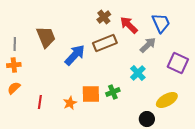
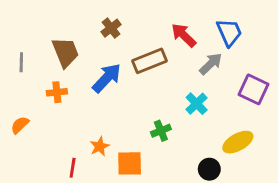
brown cross: (104, 17) -> (111, 28), moved
orange cross: (14, 65) -> (57, 92), moved
orange square: (91, 94) -> (130, 163), moved
red line: (40, 102) -> (73, 168), moved

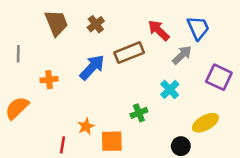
brown trapezoid: (65, 52) -> (56, 23), moved
orange semicircle: (20, 125) -> (17, 108), size x1.5

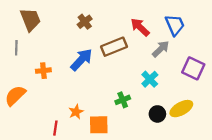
brown trapezoid: (56, 23) -> (30, 20), moved
black circle: (181, 146) -> (157, 114), moved

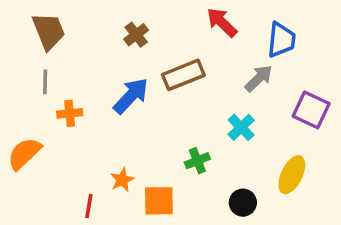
blue trapezoid: (175, 25) -> (281, 40), turned 30
red arrow: (140, 27) -> (222, 22), moved
gray line: (16, 48) -> (45, 82), moved
yellow ellipse: (181, 109) -> (292, 175), turned -35
black circle: (157, 114) -> (243, 203), moved

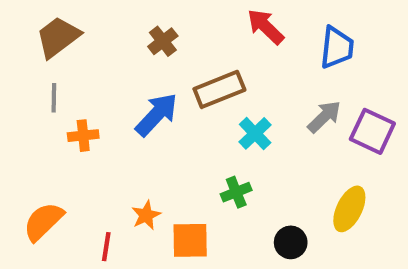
brown trapezoid: (49, 31) -> (58, 37), turned -105
gray arrow: (259, 78) -> (324, 117), moved
cyan cross: (241, 127) -> (255, 133), moved
orange semicircle: (24, 154) -> (43, 221), moved

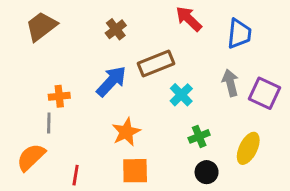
gray line: (54, 98) -> (49, 123), moved
gray arrow: (324, 117) -> (230, 83), turned -60
green cross: (236, 192) -> (199, 136), moved
orange star: (146, 215) -> (126, 132), moved, size x1.4

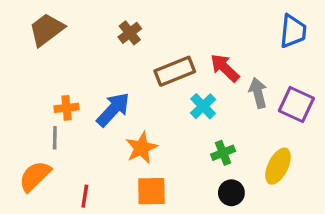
red arrow: (189, 19) -> (225, 68), moved
blue trapezoid: (239, 34) -> (293, 31), moved
blue arrow: (111, 81) -> (113, 109), moved

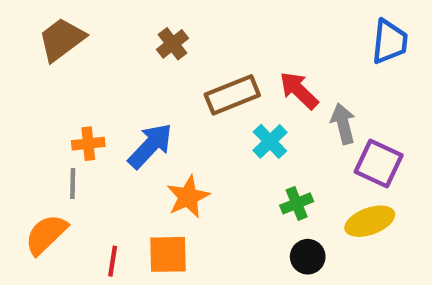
purple square: (296, 105) -> (379, 164), moved
yellow ellipse: (278, 166) -> (370, 221), turned 44
orange square: (151, 191) -> (168, 254), moved

